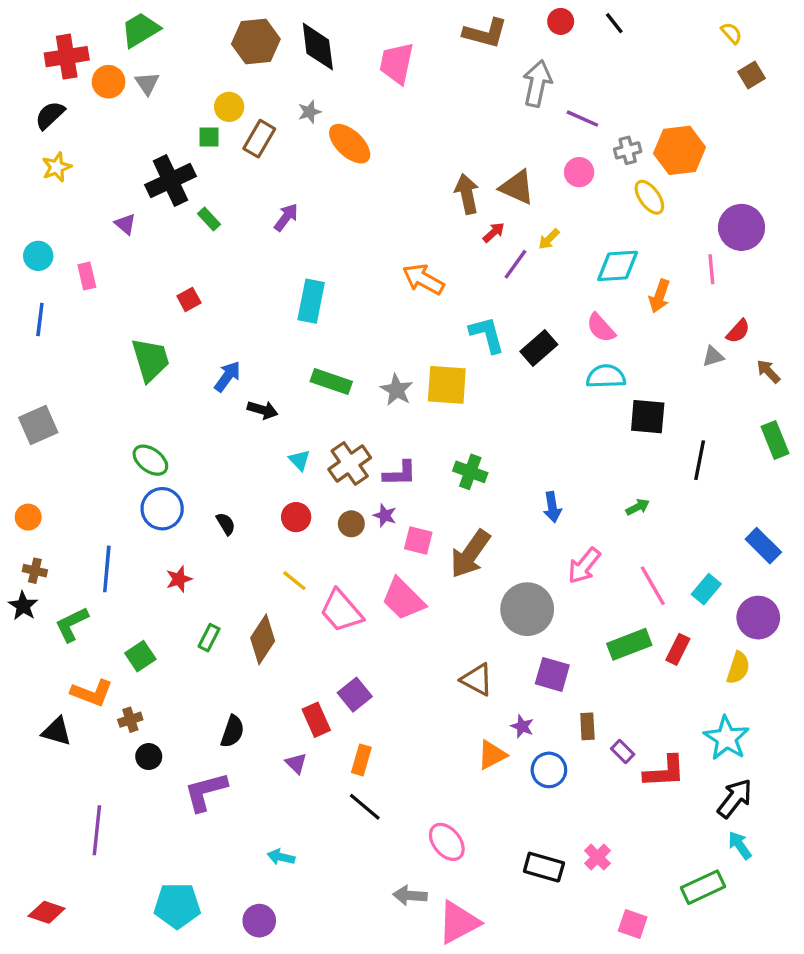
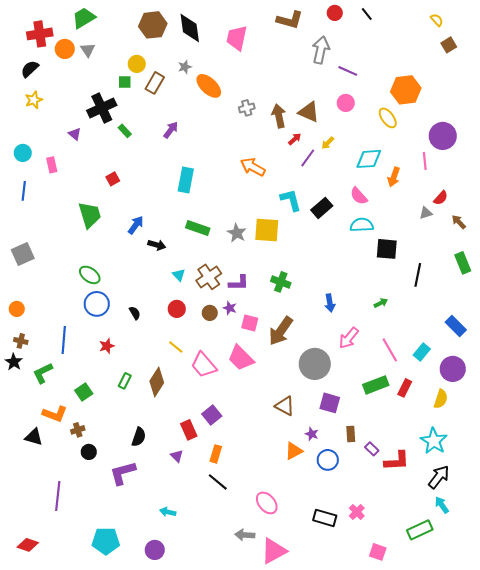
gray cross: (628, 150) -> (247, 108), moved

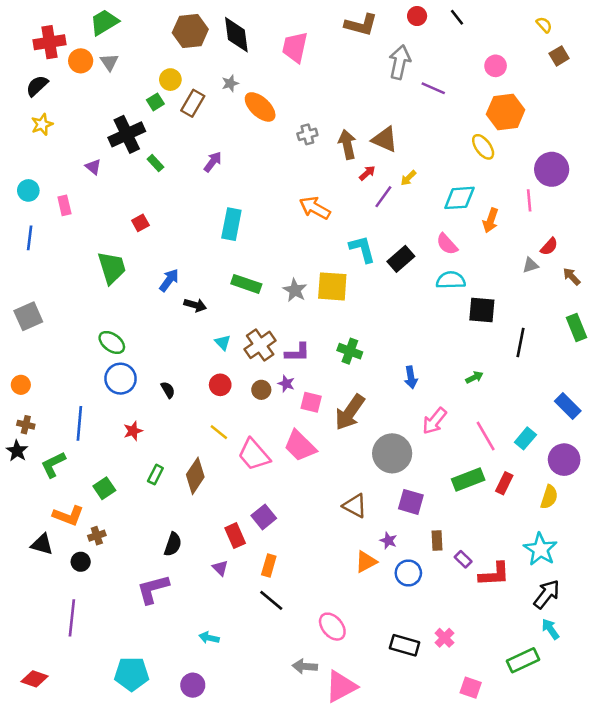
green square: (125, 82) -> (155, 102), turned -32
pink circle: (346, 103) -> (496, 66), moved
black circle: (89, 452) -> (81, 562), moved

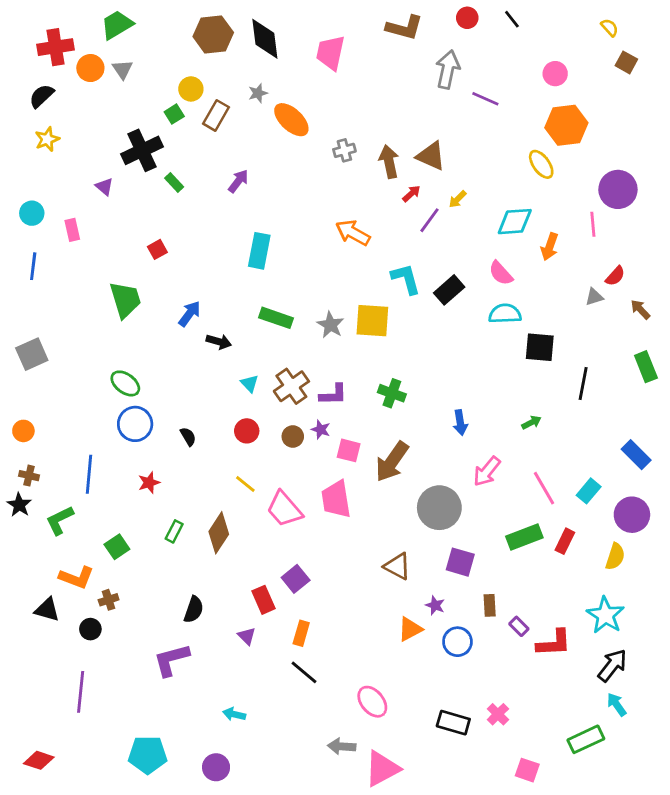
brown square: (559, 56) -> (626, 62), turned -30
pink trapezoid: (300, 446) -> (336, 499), turned 36

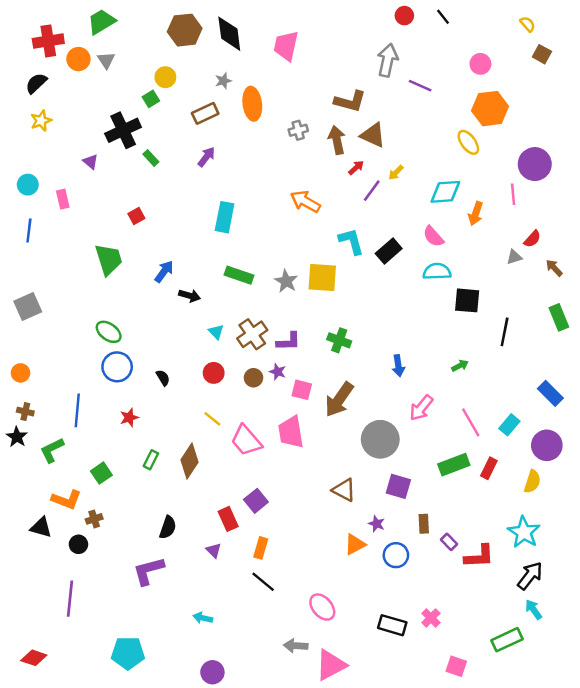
brown L-shape: (404, 28) -> (350, 101), moved
brown rectangle: (216, 115) -> (205, 113), moved, turned 35
orange ellipse: (291, 120) -> (252, 104), turned 40
purple circle: (216, 767) -> (212, 672), moved

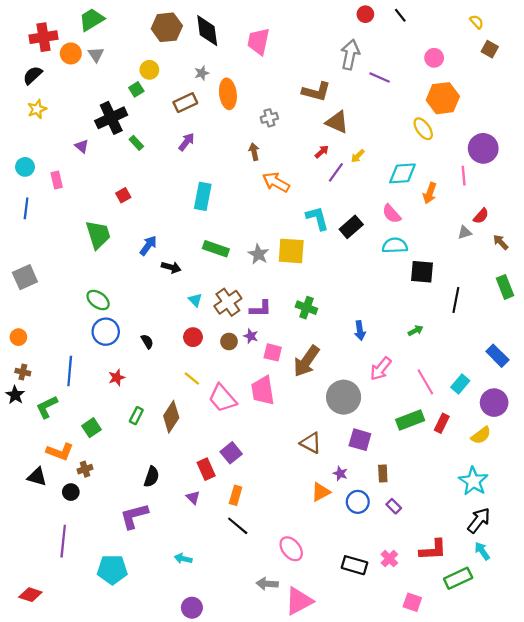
brown arrow: (337, 140) -> (254, 152), moved, size x0.7
yellow semicircle: (532, 482) -> (481, 435), turned 35
purple rectangle: (449, 542) -> (394, 506), moved
red L-shape: (479, 556) -> (433, 550), moved
cyan pentagon: (128, 653) -> (112, 570), moved

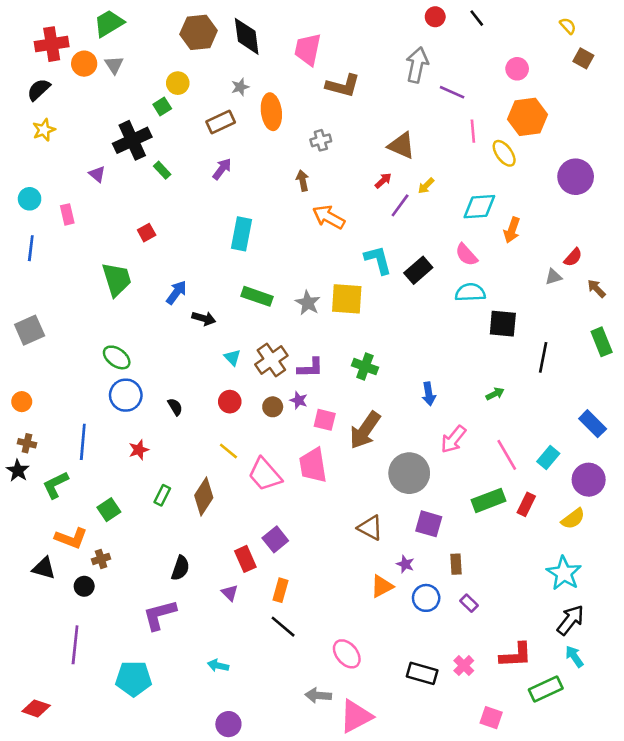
brown L-shape: (316, 92) -> (343, 86), moved
pink line: (464, 176) -> (473, 131), moved

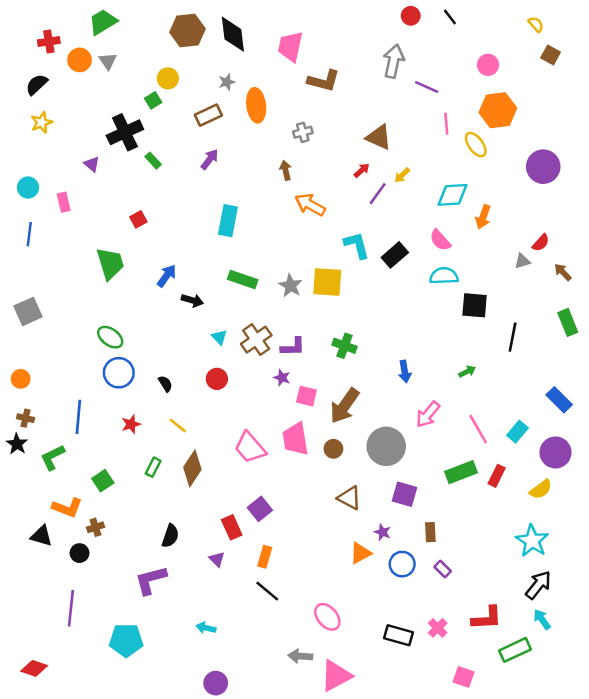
red cross: (52, 44) -> (49, 42), size x0.7
brown circle: (273, 407) -> (333, 449), moved
yellow line: (228, 451) -> (178, 425), moved

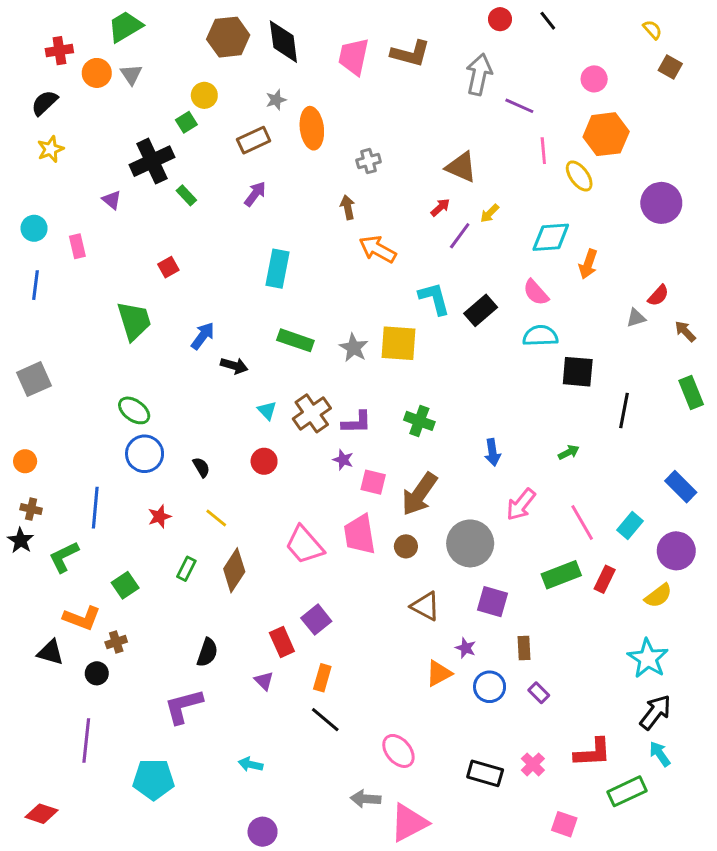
brown L-shape: (324, 81) -> (410, 54), moved

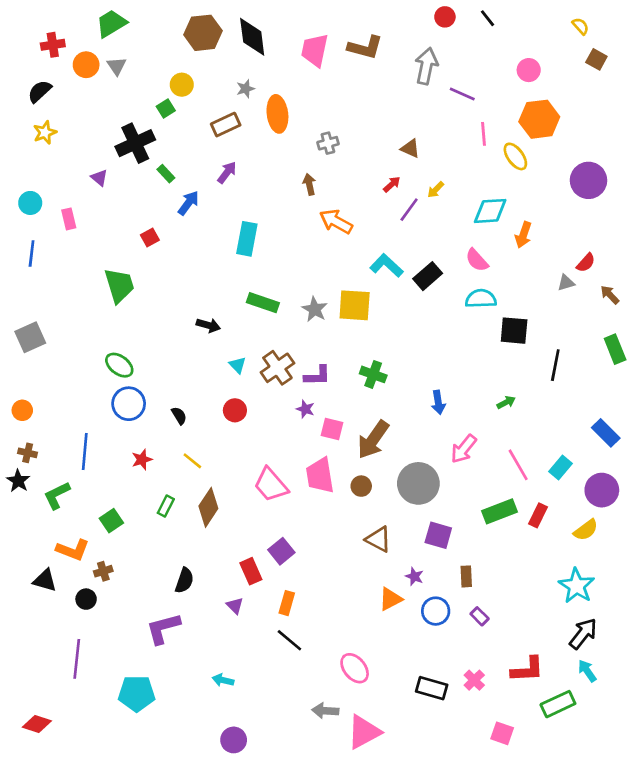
brown triangle: (461, 167) -> (410, 148), size x0.7
cyan L-shape: (434, 298) -> (386, 265), turned -32
blue arrow: (203, 336) -> (188, 203), moved

